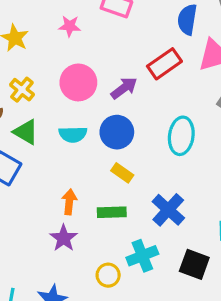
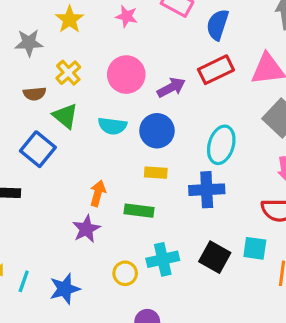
blue semicircle: (187, 20) -> (218, 25), moved
yellow rectangle: (122, 173) -> (156, 173), turned -40
blue cross: (168, 210) -> (207, 190), moved, turned 36
black square: (194, 264) -> (215, 257), moved

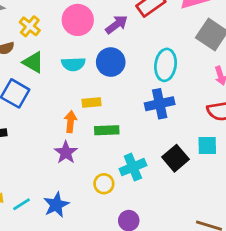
yellow rectangle: (156, 173) -> (91, 102), moved
black square: (215, 257) -> (175, 158), turned 30
cyan line: (24, 281) -> (21, 204), turned 48

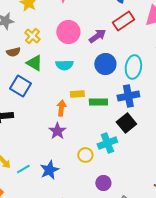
blue circle: (111, 62) -> (105, 64), moved
green rectangle: (107, 130) -> (98, 102), moved
black square: (175, 158) -> (126, 123), moved

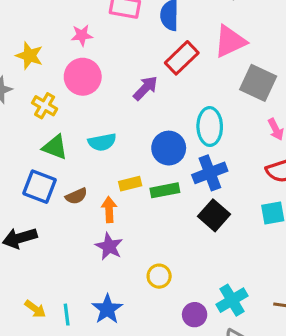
pink circle: (68, 32) -> (83, 77), moved
brown semicircle: (13, 52) -> (76, 196), moved
blue circle: (105, 64) -> (169, 148), moved
cyan cross: (107, 143) -> (232, 300), moved
cyan line: (23, 169) -> (67, 315), turned -56

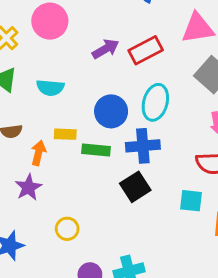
red rectangle: (182, 58) -> (146, 50), moved

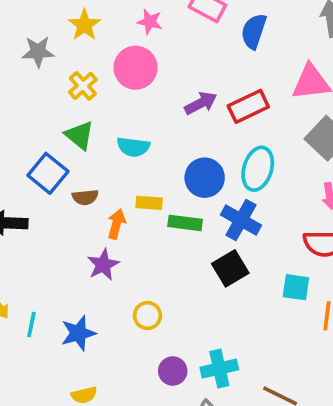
blue cross: (143, 146) -> (241, 220), turned 32

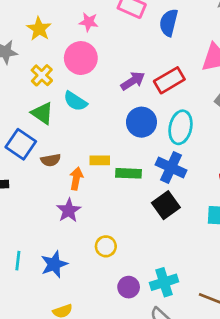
cyan semicircle: (133, 147) -> (75, 101), moved, turned 30
blue circle: (205, 178) -> (141, 122), moved

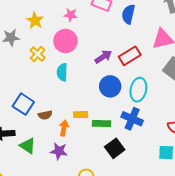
cyan semicircle: (75, 101) -> (62, 72), turned 60
green triangle: (42, 113) -> (28, 146), moved
black square: (166, 205) -> (115, 148), moved
purple star: (69, 210) -> (59, 151), turned -30

